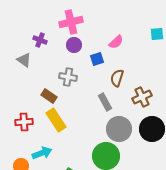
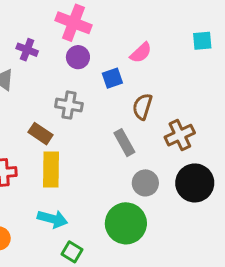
pink cross: (71, 22) -> (73, 23), turned 35
yellow rectangle: (56, 120) -> (51, 169), turned 35
gray circle: (119, 129) -> (145, 183), size x0.7
cyan arrow: (42, 153) -> (53, 219), moved, turned 36

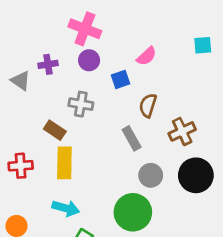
purple cross: (27, 50) -> (48, 64), moved, turned -30

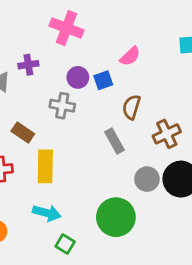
purple circle: (89, 60) -> (78, 77), moved
brown rectangle: (55, 130) -> (23, 132), moved
gray circle: (151, 175) -> (147, 179), moved

